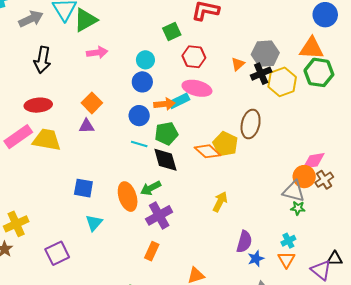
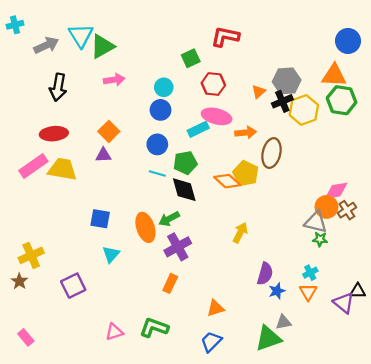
orange arrow: (164, 104) -> (246, 133), moved

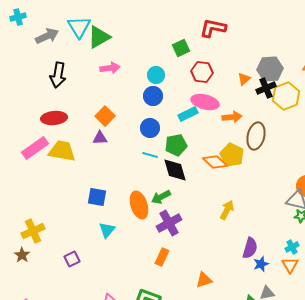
purple square: (73, 286) -> (72, 259), size x0.7

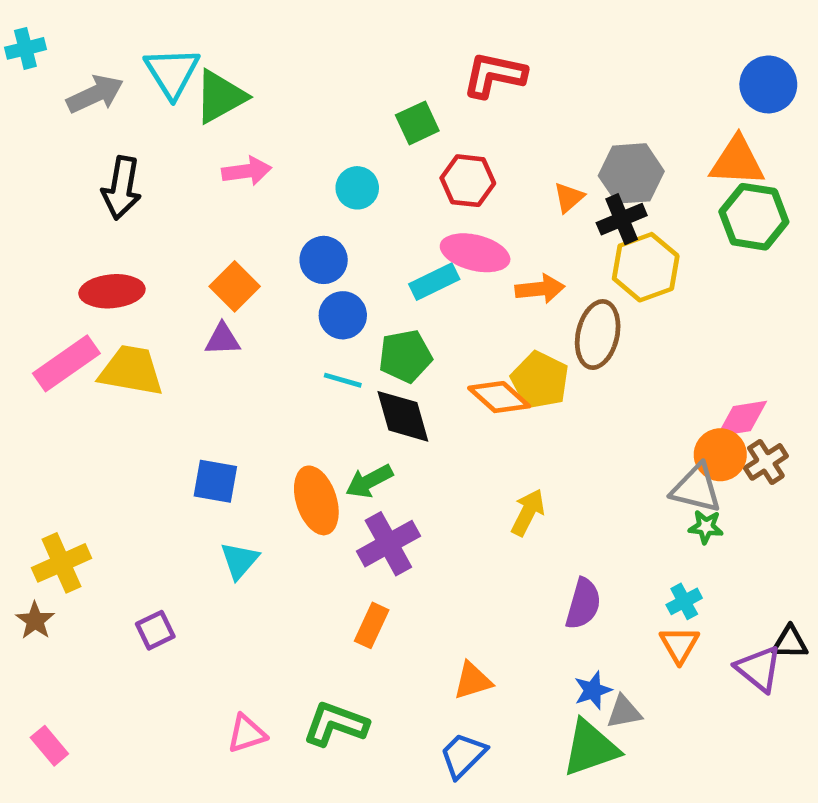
blue circle: (153, 96) -> (324, 260), moved
yellow hexagon: (286, 96) -> (646, 267), moved
blue star: (261, 264) -> (593, 690), moved

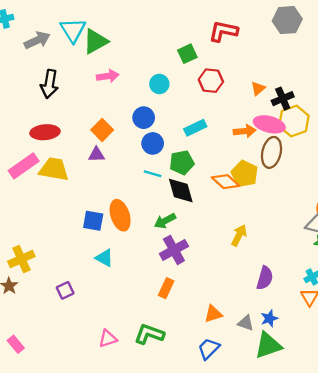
gray hexagon: (631, 173) -> (287, 20), moved
pink ellipse: (475, 253) -> (269, 124), moved
orange ellipse: (316, 500) -> (120, 215), moved
cyan triangle: (239, 561) -> (104, 258), turned -42
gray triangle: (624, 712) -> (246, 323), moved, turned 30

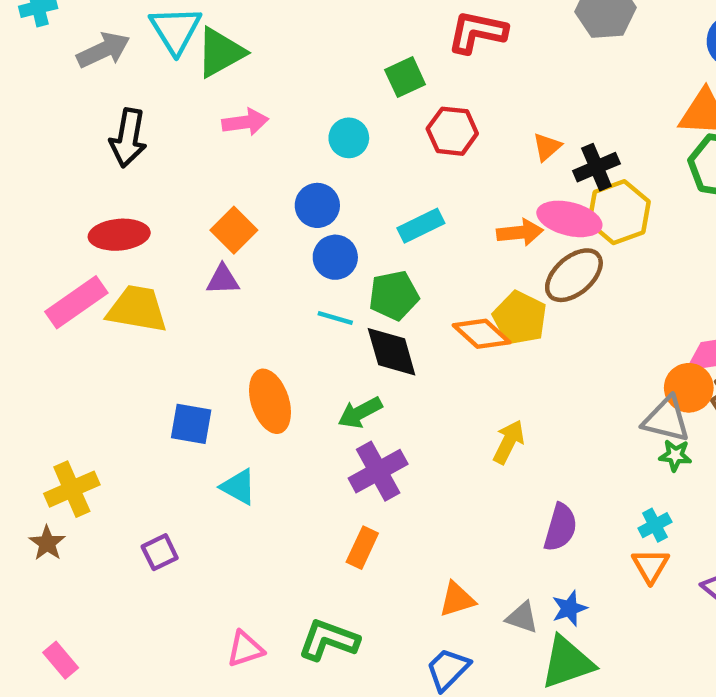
brown ellipse: (272, 152) -> (574, 275), turned 36
blue square: (93, 221) -> (191, 424), moved

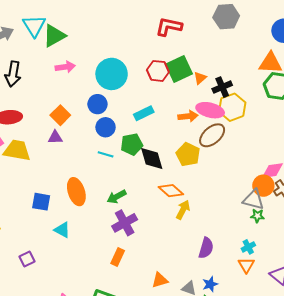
green square: (405, 77) -> (179, 69), moved, size x1.5
cyan circle: (349, 138) -> (112, 74), size x1.8
orange diamond: (482, 334) -> (171, 191), moved
black diamond: (392, 352) -> (152, 158), moved

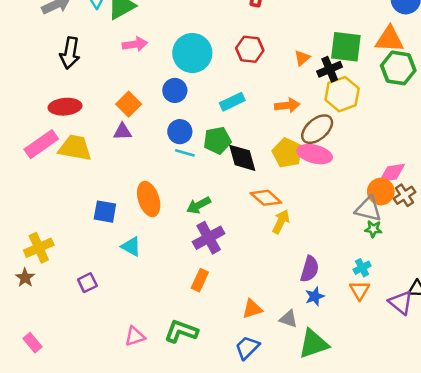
green square: (179, 69) -> (346, 47), moved, turned 32
pink ellipse: (210, 110) -> (315, 154), moved
blue circle: (106, 127) -> (180, 132), moved
blue star: (210, 284) -> (315, 296), moved

